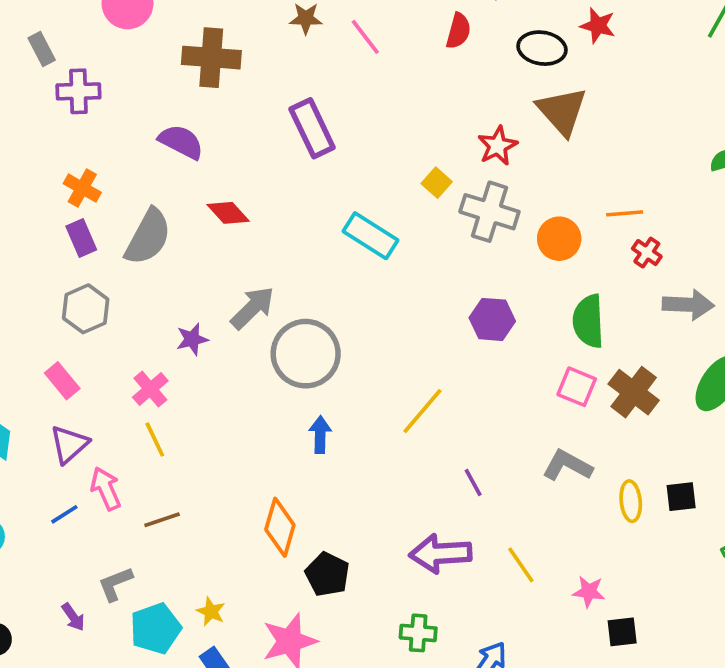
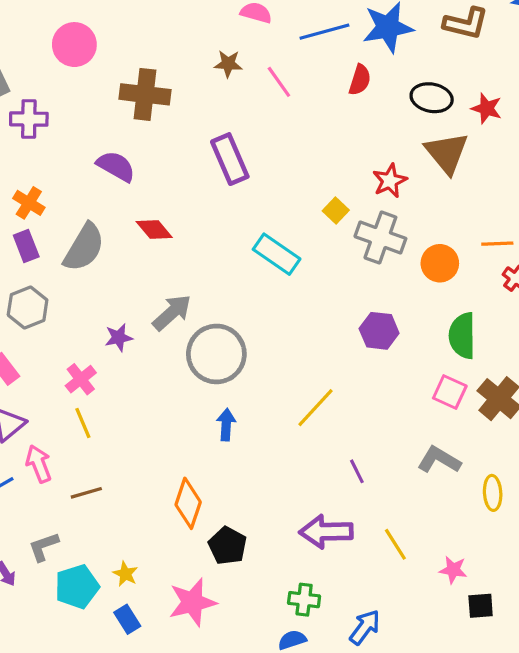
red star: (598, 26) -> (487, 108), moved

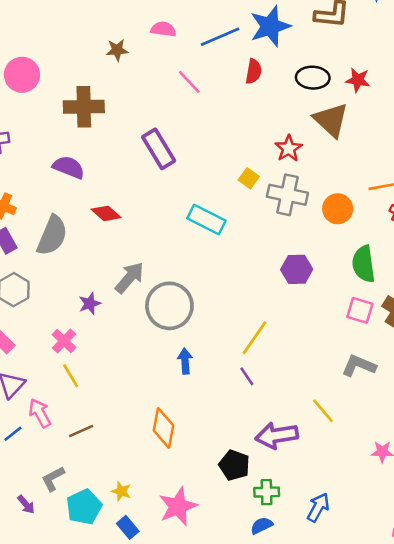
brown star: (228, 64) -> (117, 50), moved
purple line: (357, 471) -> (247, 376), moved
yellow line: (395, 544) -> (323, 411), moved
black pentagon: (228, 546) -> (234, 465), moved

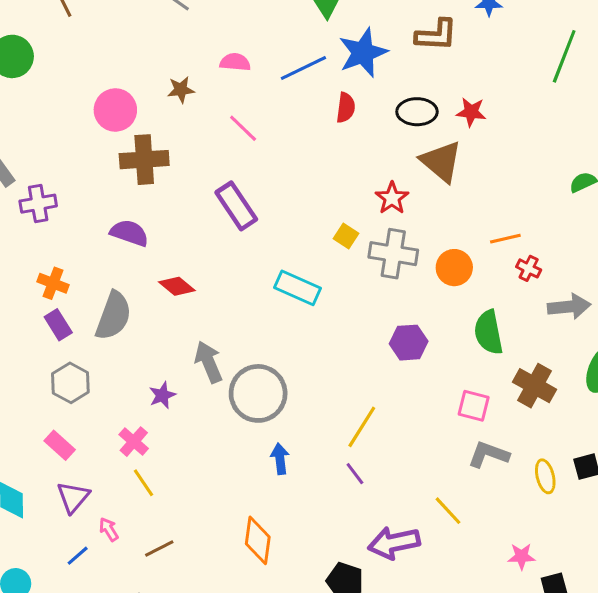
pink circle: (22, 75) -> (115, 110), moved
pink line: (189, 82) -> (243, 128), moved
gray arrow: (129, 278) -> (209, 362), turned -60
pink square: (360, 310) -> (474, 406), moved
pink arrow: (40, 413) -> (109, 529), size x0.7

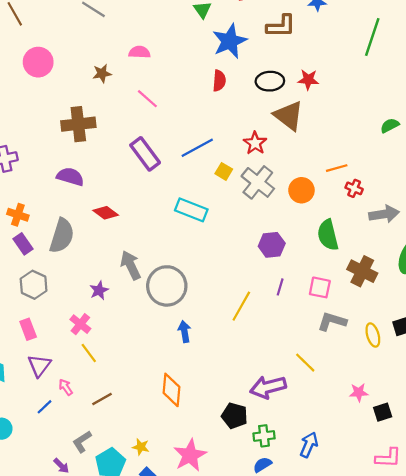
blue line: (303, 68) -> (197, 148), moved
pink circle: (115, 110) -> (38, 62), moved
gray cross: (393, 254) -> (258, 182), turned 32
pink rectangle: (60, 445) -> (28, 329), turned 30
purple line: (355, 474) -> (280, 287), moved, turned 56

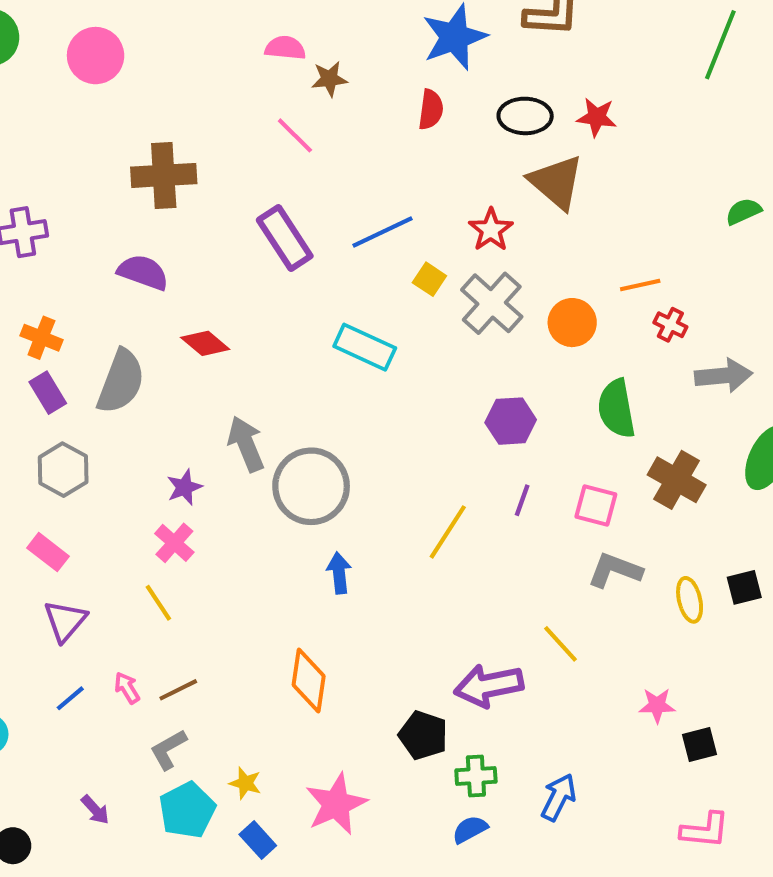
brown star: (102, 73) -> (329, 79), moved
pink cross: (80, 324) -> (174, 543), moved
pink rectangle: (28, 329) -> (48, 552), turned -35
pink arrow: (66, 387) -> (127, 688), moved
gray L-shape: (82, 442) -> (168, 750), moved

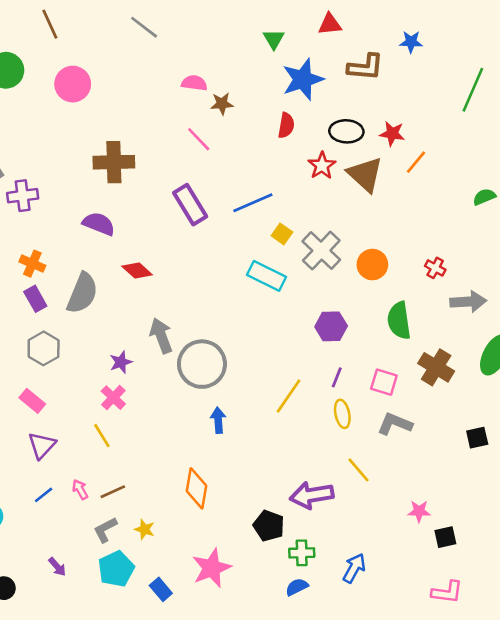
red star: (491, 230) -> (322, 166), moved
orange line: (640, 285) -> (416, 162), moved, turned -40
cyan rectangle: (365, 347) -> (267, 276), moved
yellow ellipse: (690, 600) -> (342, 414), moved
yellow star: (245, 783) -> (145, 529), moved

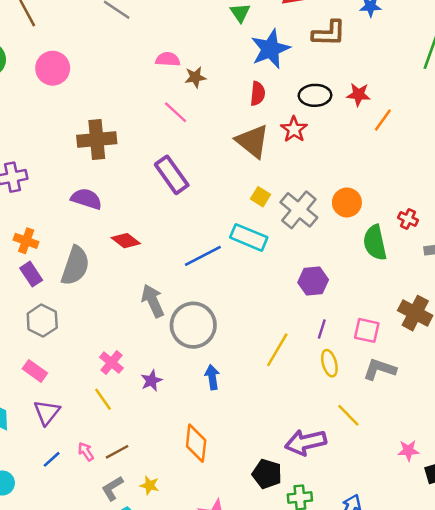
brown triangle: (365, 174) -> (253, 141), moved
blue line: (253, 203) -> (203, 256), moved
orange circle: (372, 265) -> (347, 202), moved
green semicircle: (399, 321) -> (375, 243), moved
purple star: (121, 362) -> (151, 381), moved

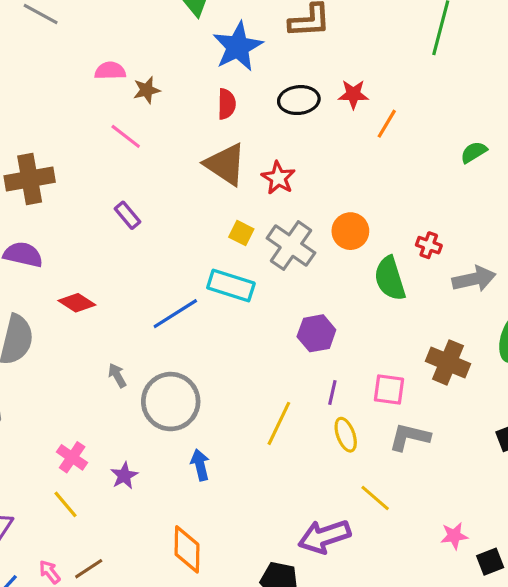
red star: (294, 129) -> (278, 178), moved
purple rectangle: (172, 175) -> (128, 215), size x0.6
gray arrow: (153, 301) -> (117, 375), size x0.6

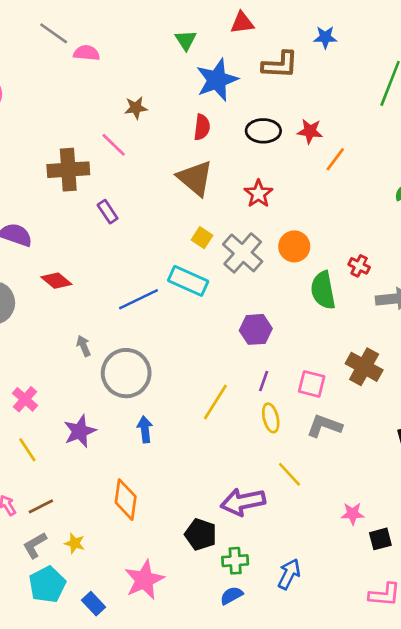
pink semicircle: (110, 71) -> (87, 53), moved
red star: (278, 178) -> (258, 194), moved
brown cross: (30, 179) -> (68, 170), moved
pink cross: (72, 457) -> (25, 399), moved
purple star: (124, 476) -> (80, 431), size x1.4

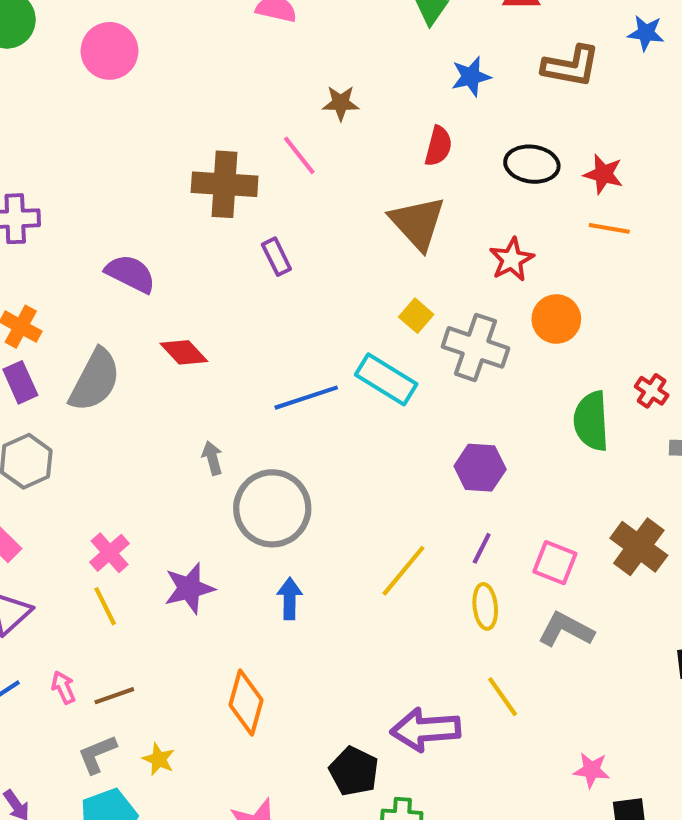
blue star: (217, 80) -> (471, 76), size x0.6
orange line: (335, 159) -> (609, 228), moved, turned 55
orange circle: (294, 246) -> (556, 319), moved
gray cross: (243, 253) -> (476, 347), turned -30
pink cross: (25, 399) -> (110, 553), moved

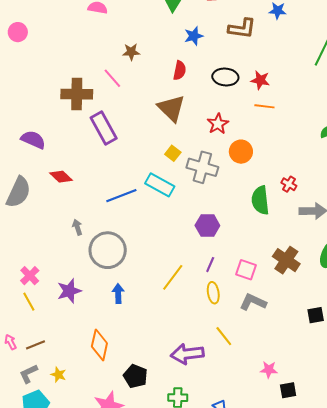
pink circle: (110, 51) -> (18, 32), size x0.7
purple rectangle: (276, 257) -> (104, 128), size x1.8
black pentagon: (354, 771) -> (135, 376), moved

